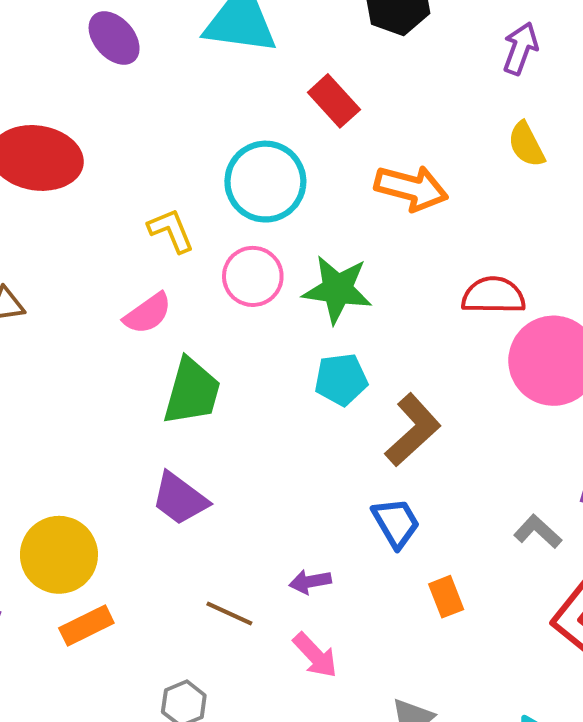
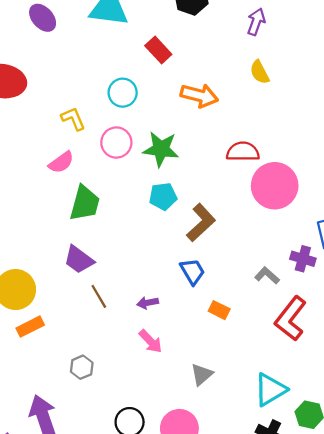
cyan circle: (265, 182) -> (123, 93), size x0.7
orange rectangle: (446, 597) -> (219, 310), turned -42
brown line: (229, 614) -> (99, 296), moved, turned 35

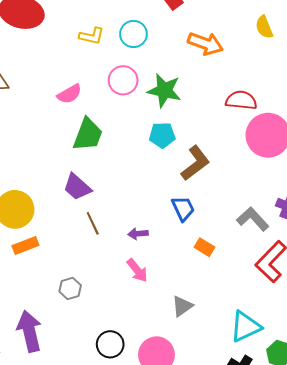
yellow L-shape: (73, 119) -> (92, 36), moved, turned 120
gray L-shape: (267, 276) -> (253, 219), size x1.4

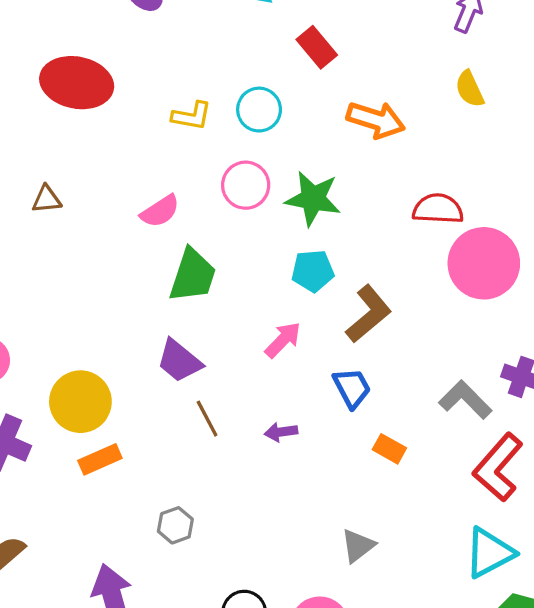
pink arrow: (137, 270) -> (283, 340), moved, turned -95
cyan triangle: (245, 327) -> (489, 553), moved

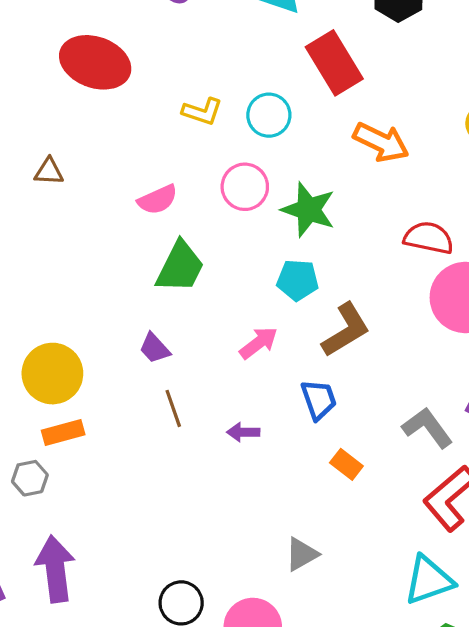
red rectangle: (317, 47) -> (334, 63), size x1.5
purple trapezoid: (179, 361) -> (155, 348), size x0.7
gray hexagon: (175, 525) -> (30, 478), moved

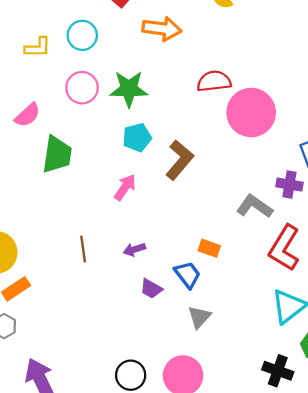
purple trapezoid: (155, 348) -> (151, 289), moved
blue trapezoid: (319, 400) -> (188, 275), moved
brown line: (173, 408) -> (83, 249), turned 30

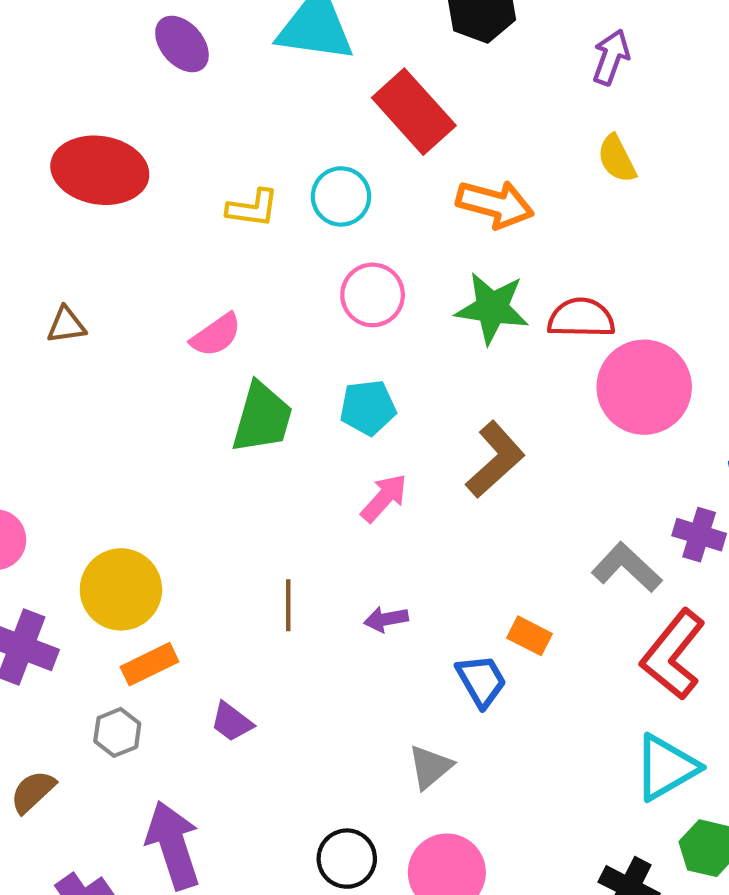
pink circle: (82, 88) -> (373, 295), moved
green star: (129, 89) -> (492, 308), moved
cyan pentagon: (137, 138) -> (368, 408), moved
purple trapezoid: (151, 289) -> (232, 722), moved
gray triangle: (199, 317) -> (430, 767), moved

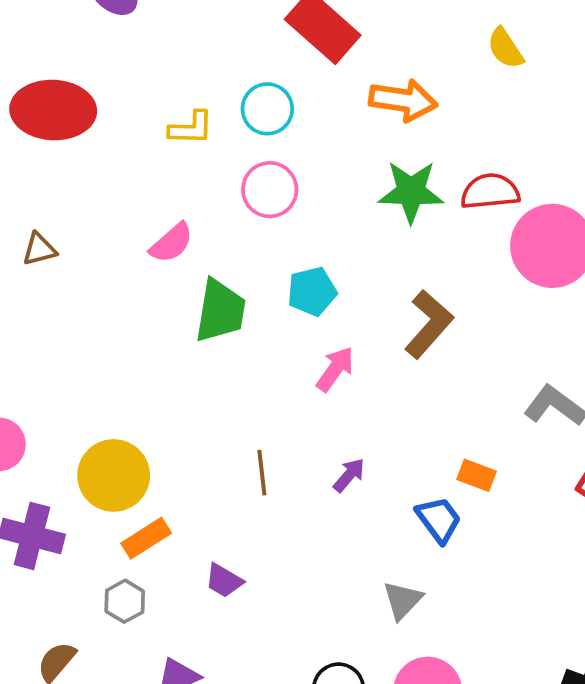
pink circle: (373, 295) -> (270, 190), moved
purple arrow: (386, 619) -> (349, 475), turned 147

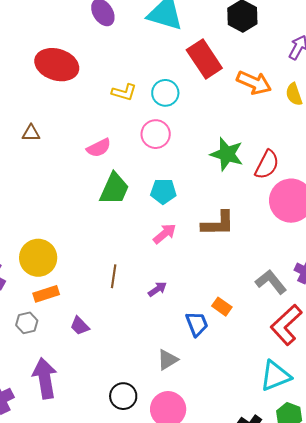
orange arrow: (403, 100) -> (254, 83), moved
red semicircle: (490, 191) -> (267, 165), turned 108
brown L-shape: (429, 324) -> (218, 224), turned 33

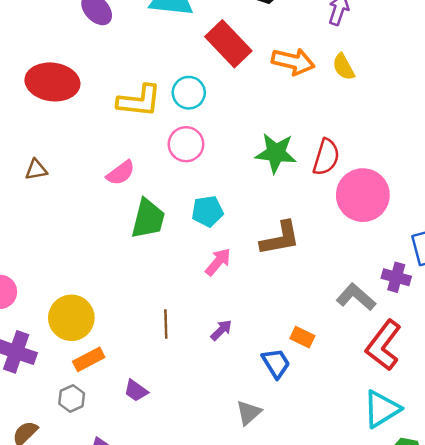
yellow L-shape: (124, 92) -> (139, 101), size x1.5

